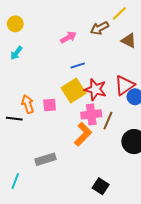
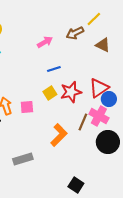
red star: (95, 89) -> (71, 92), turned -30
yellow square: (74, 90) -> (50, 93), size x0.6
pink cross: (91, 114) -> (99, 116), moved, turned 36

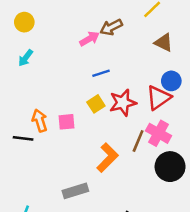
brown arrow: (75, 33) -> (111, 27), moved
blue circle: (109, 99) -> (171, 81), moved
gray rectangle: (23, 159) -> (75, 191), moved

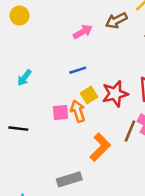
brown arrow: (111, 27) -> (116, 21), moved
cyan arrow: (26, 58) -> (24, 78), moved
blue line: (101, 73) -> (78, 70), moved
orange arrow: (40, 121) -> (78, 111), moved

